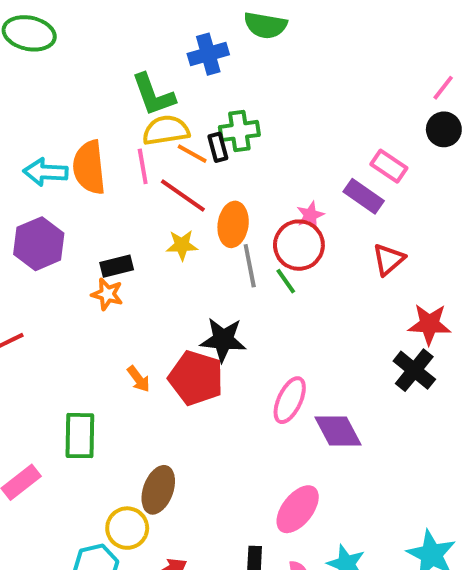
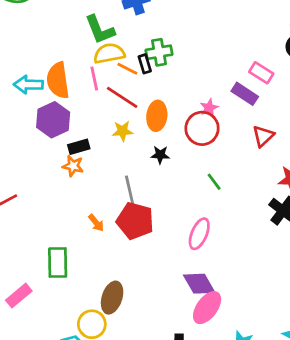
purple hexagon: (39, 244) -> (53, 120), moved
gray line: (250, 266) -> (130, 190), moved
green line: (286, 281) -> (214, 182), moved
black star: (223, 340) -> (160, 155), moved, size x0.6
purple diamond: (338, 431) -> (199, 284), moved

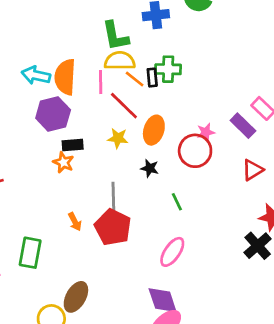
green line: (214, 182) -> (177, 202), moved

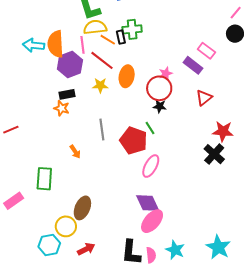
purple hexagon: (53, 114) -> (70, 64), moved
black star: (150, 168) -> (160, 106), moved
red pentagon: (113, 227) -> (134, 141), moved

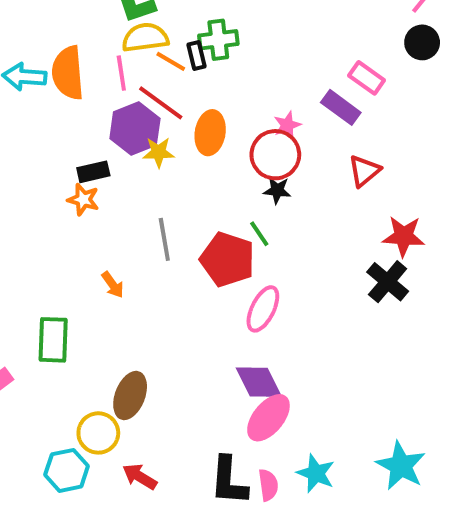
purple hexagon: (70, 64) -> (135, 128), moved
red arrow: (86, 249) -> (140, 477), turned -120

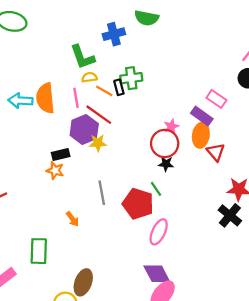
yellow semicircle: (145, 38) -> (89, 77), size x0.6
orange ellipse: (210, 133) -> (201, 135), moved
red triangle: (364, 171) -> (216, 152), turned -30

